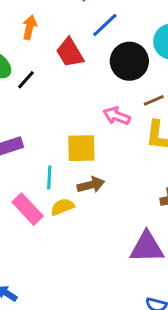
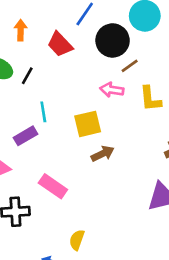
brown line: (154, 100) -> (130, 66), moved
cyan line: (49, 177) -> (43, 112), moved
yellow semicircle: (62, 207) -> (77, 240), moved, turned -36

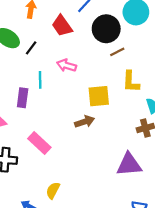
pink arrow: (112, 90) -> (67, 65), moved
yellow square: (88, 124) -> (99, 96), moved
purple rectangle: (26, 136) -> (23, 98), turned -60

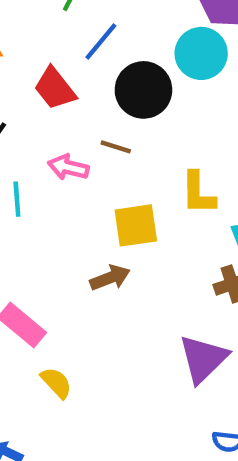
brown line: (117, 52) -> (116, 147), moved, turned 48
purple triangle: (129, 165) -> (203, 359), turned -36
yellow semicircle: (53, 190) -> (56, 383), moved, turned 112

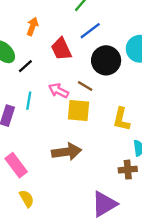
yellow square: (136, 225) -> (78, 111), moved
brown arrow: (110, 278) -> (67, 152), size x1.4

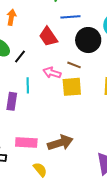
orange arrow: (32, 26) -> (11, 17), moved
blue line: (90, 31) -> (70, 17), turned 42
brown arrow: (67, 152) -> (60, 143), moved
pink rectangle: (16, 165) -> (26, 142), turned -40

